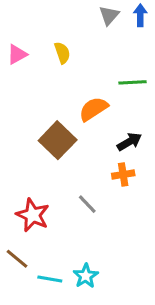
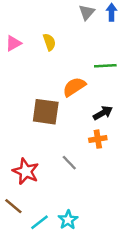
brown square: (58, 140) -> (46, 112), turned -36
cyan line: (50, 279) -> (39, 222), turned -48

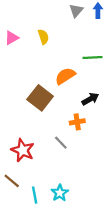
brown square: (46, 112) -> (40, 98), turned 30
orange cross: (98, 139) -> (77, 122), moved
cyan line: (39, 222) -> (35, 195), turned -63

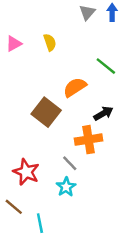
green line: (92, 57) -> (106, 66), turned 42
orange cross: (77, 122) -> (88, 140), size x1.5
cyan star: (60, 193) -> (66, 187), moved

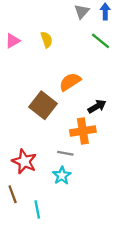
green line: (106, 66) -> (100, 41), moved
gray line: (70, 163) -> (65, 153), turned -35
brown line: (14, 207) -> (13, 194), turned 30

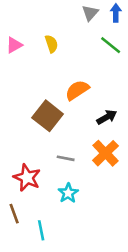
orange cross: (83, 131) -> (106, 153), moved, turned -35
gray line: (65, 153) -> (66, 158), moved

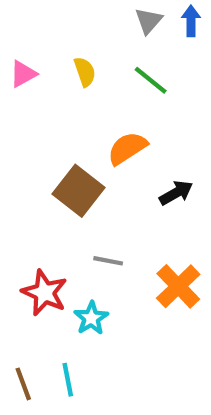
green line: (111, 45) -> (151, 80), moved
orange cross: (106, 153) -> (178, 286), moved
cyan star: (68, 193) -> (91, 318), moved
brown line: (14, 214) -> (23, 384), moved

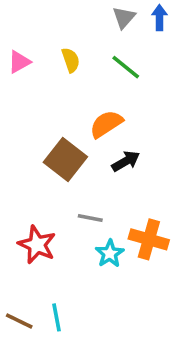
black arrow: (176, 193) -> (126, 161), moved
orange cross: (178, 286) -> (149, 239), turned -30
cyan star: (91, 318) -> (110, 254), moved
brown line: (23, 384) -> (19, 321), turned -44

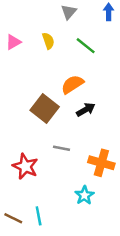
gray triangle: (124, 17) -> (69, 12), moved
cyan star: (110, 254) -> (84, 195), moved

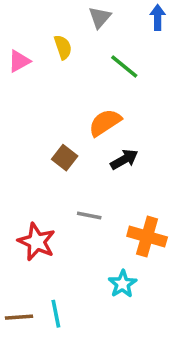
yellow semicircle: (48, 41) -> (63, 47), moved
brown square: (45, 108) -> (65, 158), size x0.6
brown line: (13, 218) -> (19, 317), turned -30

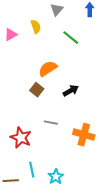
orange semicircle: (105, 123) -> (48, 69), moved
cyan star: (123, 284) -> (56, 177), moved
cyan line: (56, 314) -> (32, 170), moved

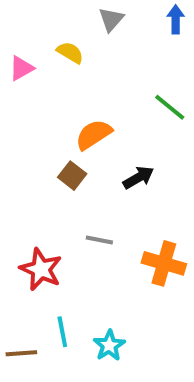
yellow semicircle: (36, 27) -> (70, 53), turned -40
green line: (71, 38) -> (170, 107), moved

